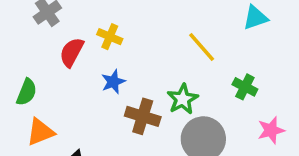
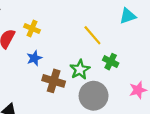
green cross: (245, 87) -> (111, 62), moved

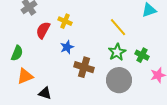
green cross: (111, 62) -> (142, 55), moved
green star: (80, 70) -> (117, 52), moved

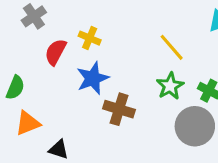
blue star: (67, 47) -> (93, 78), size x1.5
gray circle: (119, 80) -> (195, 126), moved

